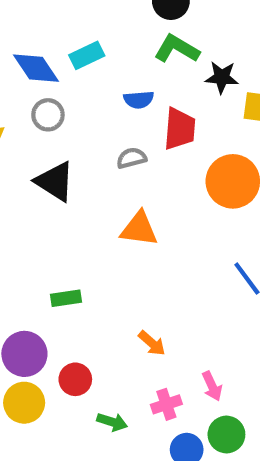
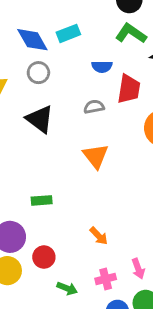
orange triangle: (139, 229) -> (96, 156), turned 40

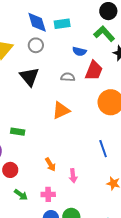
orange triangle: (96, 156) -> (61, 110), turned 30
pink arrow: (138, 269) -> (73, 176), moved

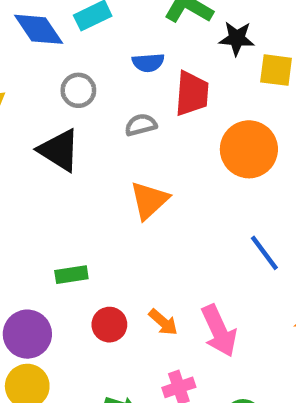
gray circle: (36, 45) -> (78, 90), moved
red circle: (10, 170) -> (109, 325), moved
pink arrow: (73, 176) -> (219, 331), size x1.6

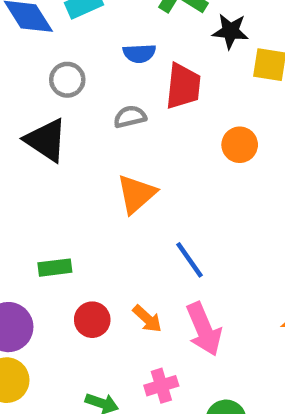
orange circle: (249, 149) -> (240, 145), size x0.6
blue line: (264, 253) -> (189, 260), moved

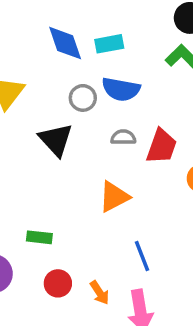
blue semicircle: (139, 53) -> (121, 89), moved, size x1.5
red trapezoid: (183, 86) -> (161, 146), moved

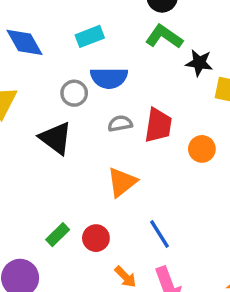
blue diamond: (65, 43) -> (25, 42), moved
green rectangle: (39, 237) -> (58, 235), turned -40
red circle: (58, 283) -> (96, 238), moved

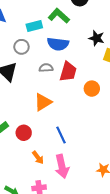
cyan rectangle: (90, 36) -> (34, 26), moved
green L-shape: (164, 37) -> (59, 16), moved
blue semicircle: (109, 78) -> (58, 44), moved

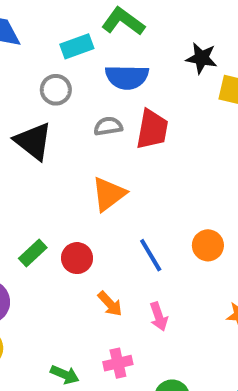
orange circle: (92, 89) -> (208, 245), moved
pink arrow: (62, 166) -> (159, 317), size x0.6

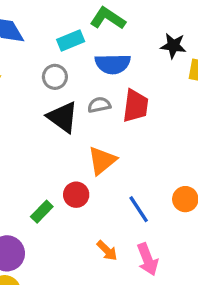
black triangle: (33, 141) -> (63, 117), moved
red circle: (77, 258) -> (76, 195), moved
pink arrow: (159, 317) -> (147, 259), size x1.4

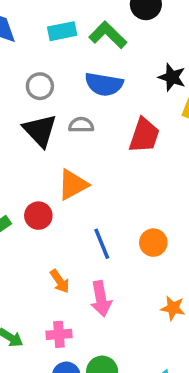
cyan rectangle: (71, 41) -> (62, 31), moved
red trapezoid: (135, 106) -> (144, 135), moved

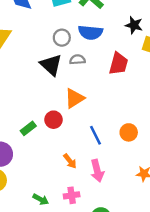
gray circle: (40, 86) -> (62, 38), moved

